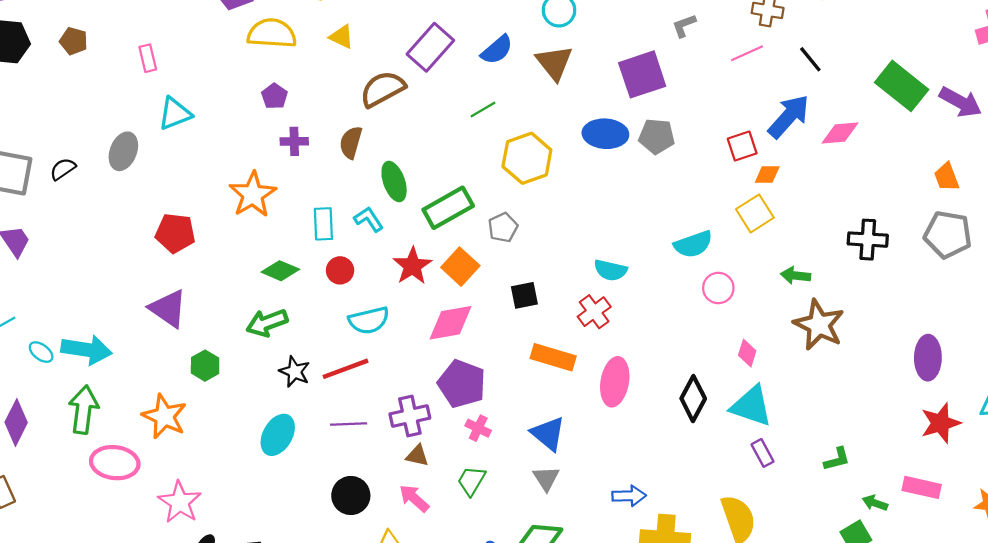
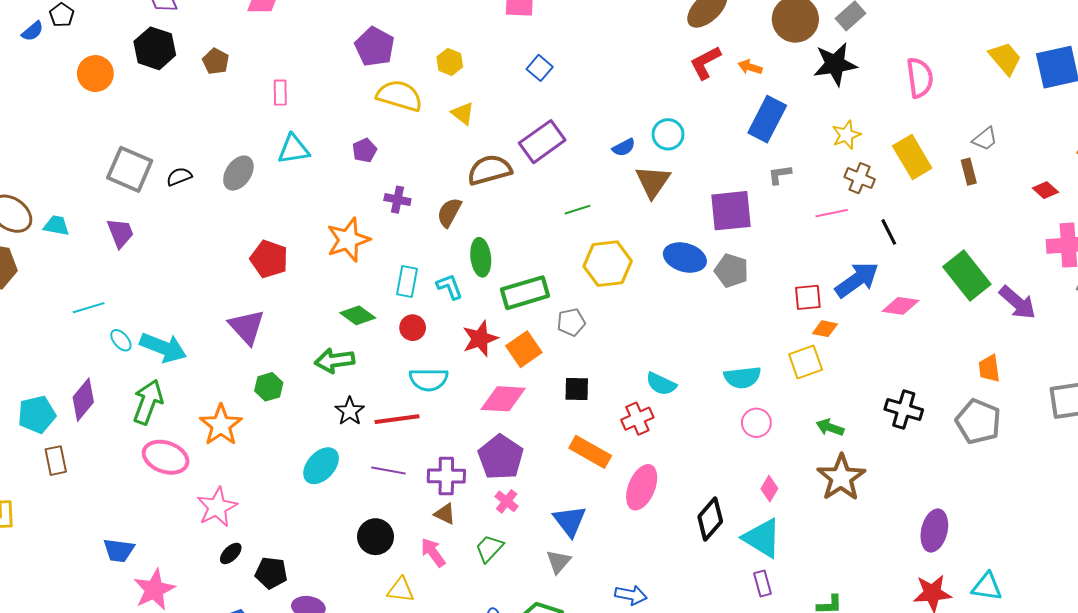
blue semicircle: (497, 50) -> (624, 147), moved, size x0.7
purple pentagon: (274, 96) -> (365, 150), moved

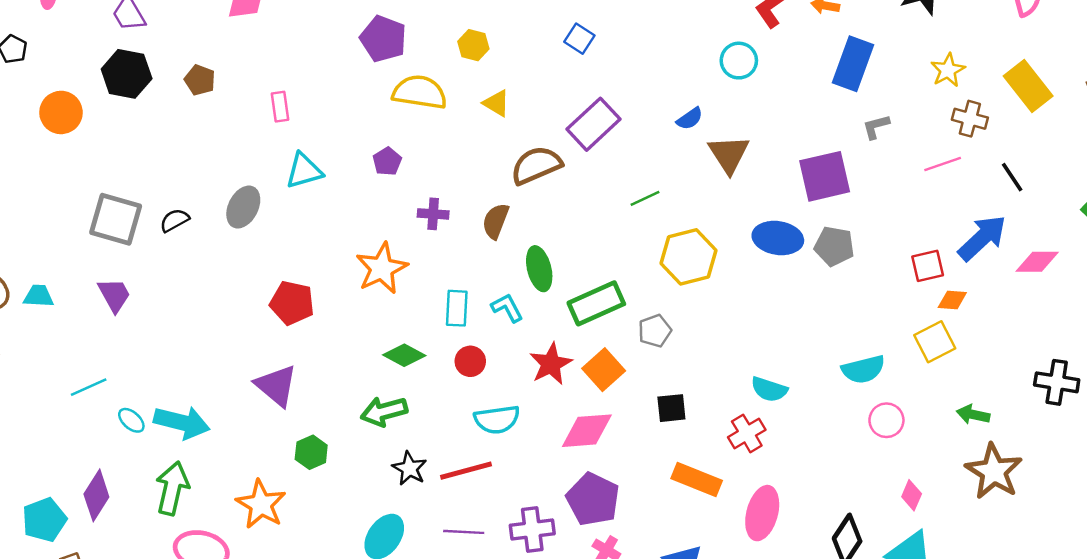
cyan circle: (668, 134) -> (739, 61), moved

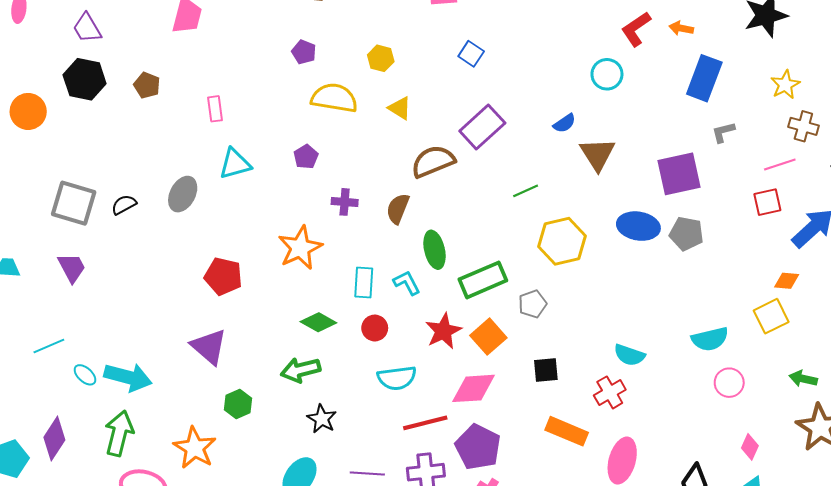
purple pentagon: (383, 39) -> (304, 52), size x0.6
red square: (928, 266) -> (767, 202), moved
red line: (466, 471) -> (425, 423), moved

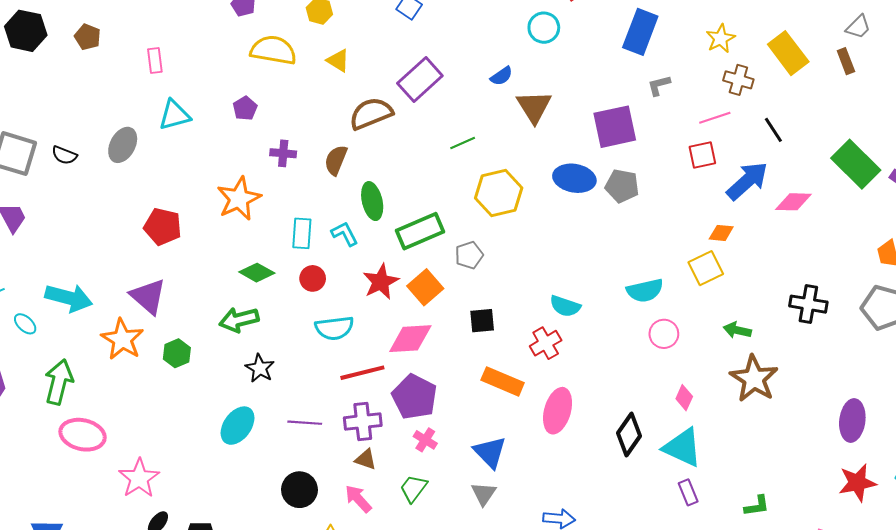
black semicircle: (124, 205) -> (64, 155), turned -130
cyan arrow: (128, 377) -> (69, 298), moved
orange star: (195, 448) -> (122, 339), moved

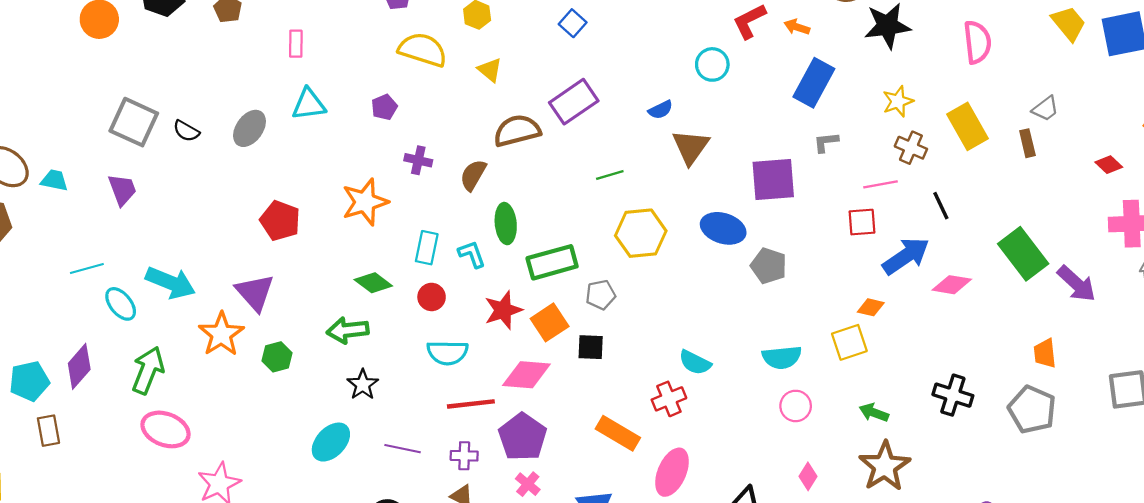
gray pentagon: (622, 186) -> (769, 266), moved
black square: (482, 321) -> (591, 347), moved
cyan ellipse: (25, 324) -> (121, 304), size x1.4
purple cross: (363, 422) -> (464, 456), size x0.7

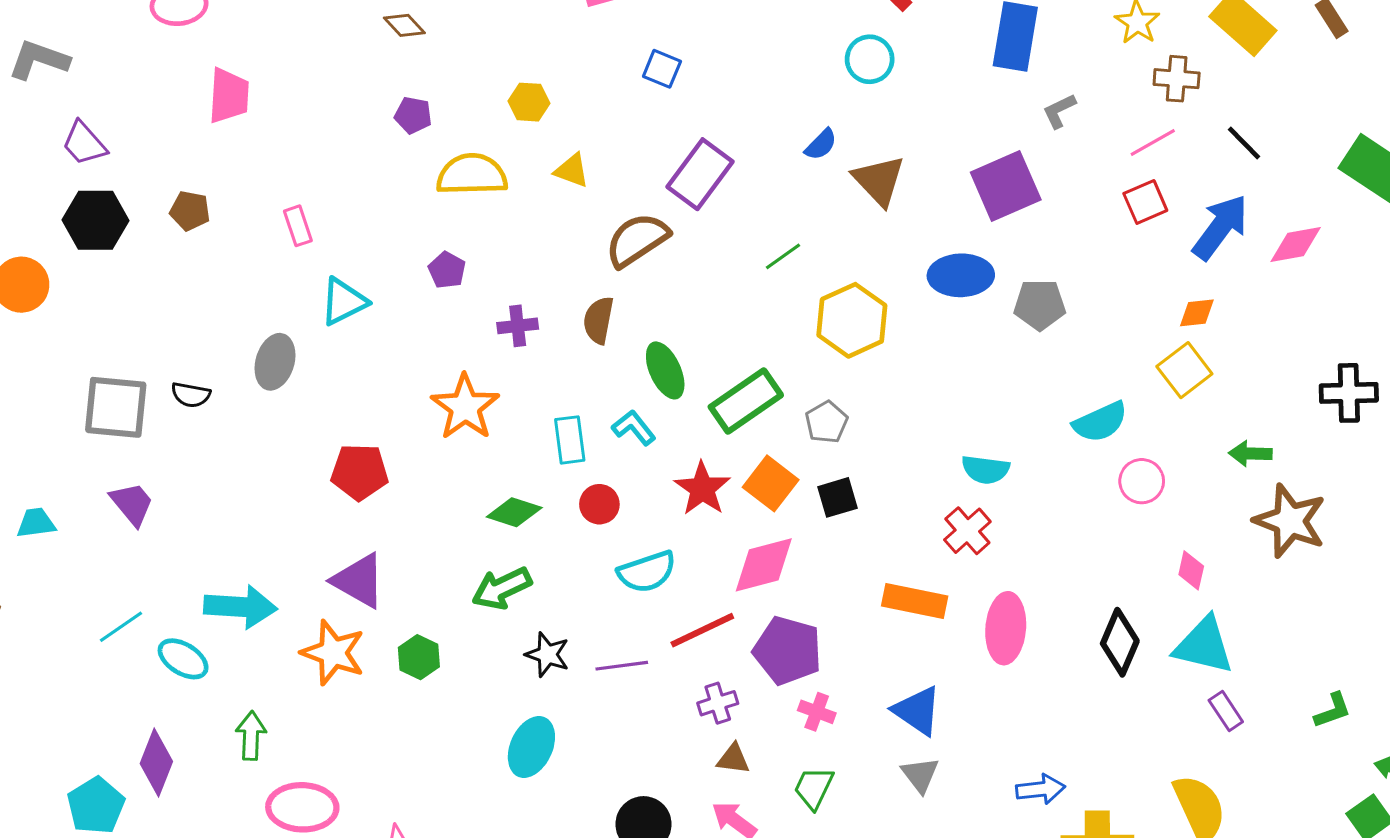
green arrow: (148, 370) -> (251, 736), size x0.7
purple line: (403, 449) -> (622, 666), moved

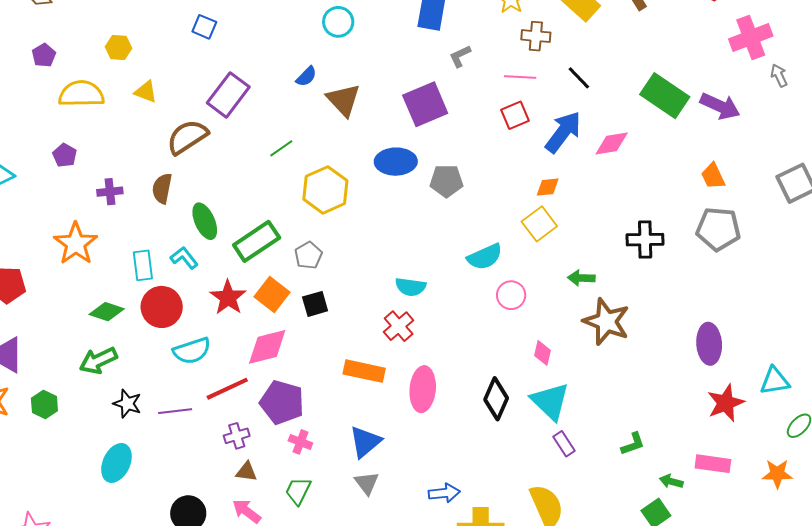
purple pentagon: (413, 115) -> (44, 55), turned 30
pink line: (1153, 143) -> (520, 77), turned 32
red circle: (599, 504) -> (162, 307), size x1.6
cyan triangle: (1204, 645) -> (550, 401), turned 30
blue triangle: (917, 711) -> (365, 442), turned 45

